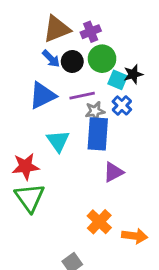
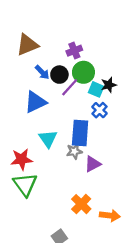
brown triangle: (57, 29) -> (27, 45), moved
purple line: (82, 96) -> (70, 87), moved, turned -36
gray star: (95, 111) -> (74, 151), moved

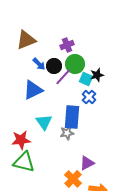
purple triangle: (93, 164) -> (87, 163), moved
green triangle: (25, 185) -> (24, 162), turned -40

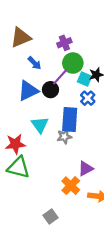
black circle: (54, 66) -> (50, 90), moved

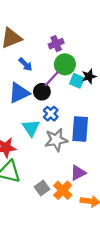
blue cross: (88, 98) -> (51, 114), moved
blue rectangle: (70, 119) -> (80, 129), moved
gray star: (64, 137) -> (56, 140), size x1.5
gray square: (50, 216) -> (42, 188), moved

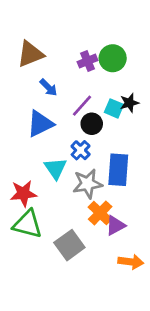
green circle: (65, 64) -> (113, 58), moved
black circle: (42, 92) -> (92, 124), moved
gray square: (42, 188) -> (69, 245), size x1.5
orange cross: (63, 190) -> (100, 213), moved

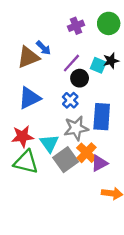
brown triangle: (30, 54) -> (28, 57), moved
green circle: (113, 58) -> (109, 23), moved
blue triangle: (40, 124) -> (29, 98), moved
cyan triangle: (55, 168) -> (49, 143), moved
gray square: (69, 245) -> (66, 160), moved

